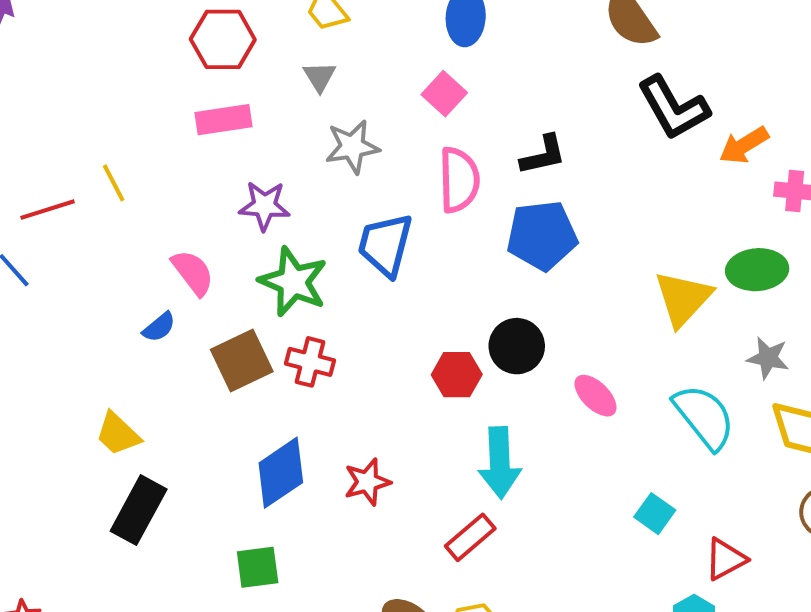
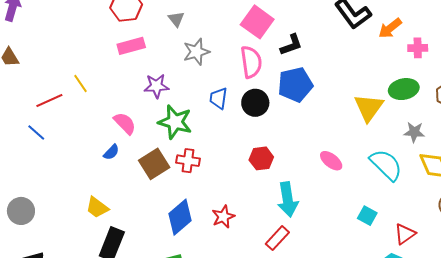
pink square: (444, 94) -> (257, 22), moved, size x1.5
blue trapezoid: (385, 245) -> (218, 98), size x0.7
black circle: (517, 346) -> (255, 103), moved

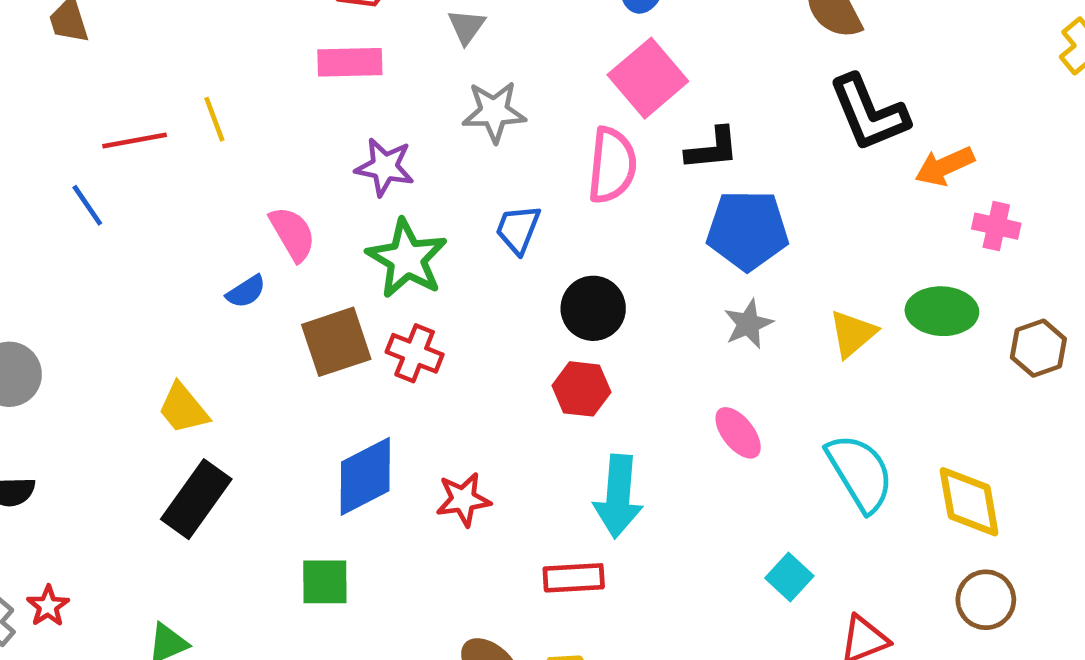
blue pentagon: (295, 85) -> (747, 230), moved
black circle: (255, 103) -> (593, 308), moved
yellow triangle: (369, 108) -> (853, 334), size x0.7
gray star: (414, 132) -> (748, 324), moved, turned 30
red rectangle: (277, 238) -> (574, 578), turned 30

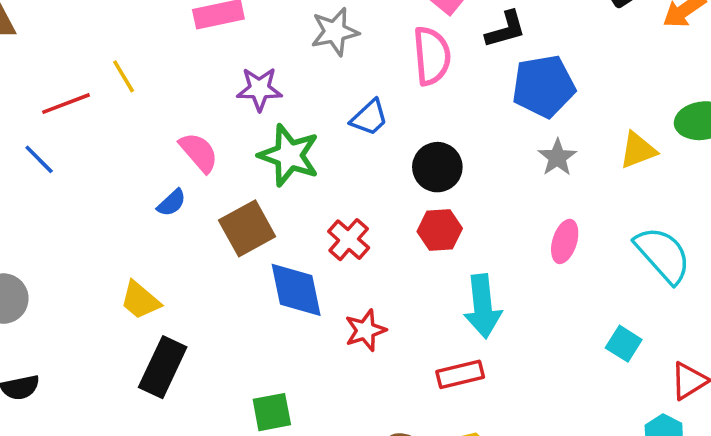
blue trapezoid: (518, 229) -> (369, 118), turned -144
yellow triangle: (853, 334) -> (638, 150), turned 30
red cross: (415, 353) -> (349, 240), moved, turned 30
pink ellipse: (738, 433) -> (565, 241), turned 66
blue diamond: (365, 476) -> (296, 290), moved, turned -64

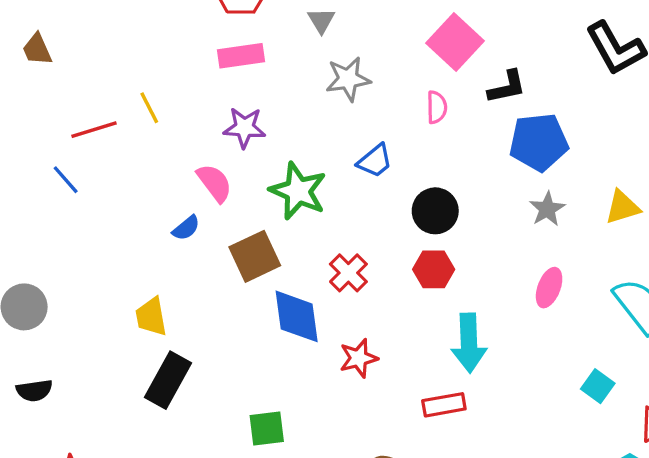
pink semicircle: (432, 56) -> (437, 107), size x0.6
purple star: (259, 89) -> (244, 128), moved
yellow trapezoid: (140, 300) -> (151, 317), turned 36

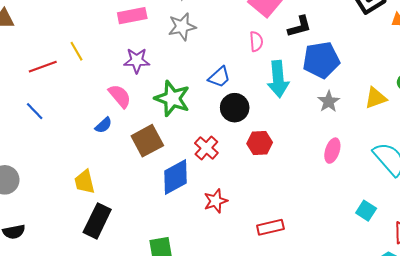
gray star: (348, 79) -> (182, 27), moved
blue line: (66, 180) -> (35, 111), moved
black circle: (435, 211) -> (235, 108), moved
blue diamond: (297, 316) -> (175, 177), turned 72
cyan arrow: (469, 343) -> (278, 79), moved

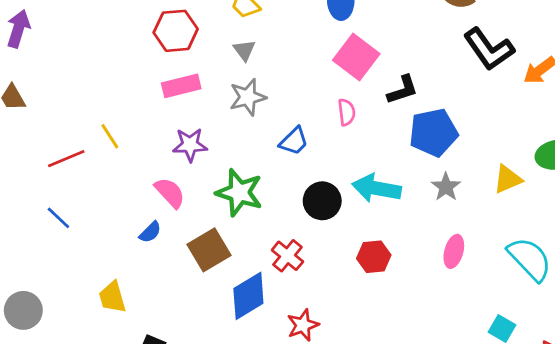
blue trapezoid: (219, 77) -> (294, 141), moved
cyan arrow: (278, 79) -> (377, 188), moved, turned 108
red hexagon: (260, 143) -> (374, 257), moved
yellow trapezoid: (85, 182) -> (112, 297), moved

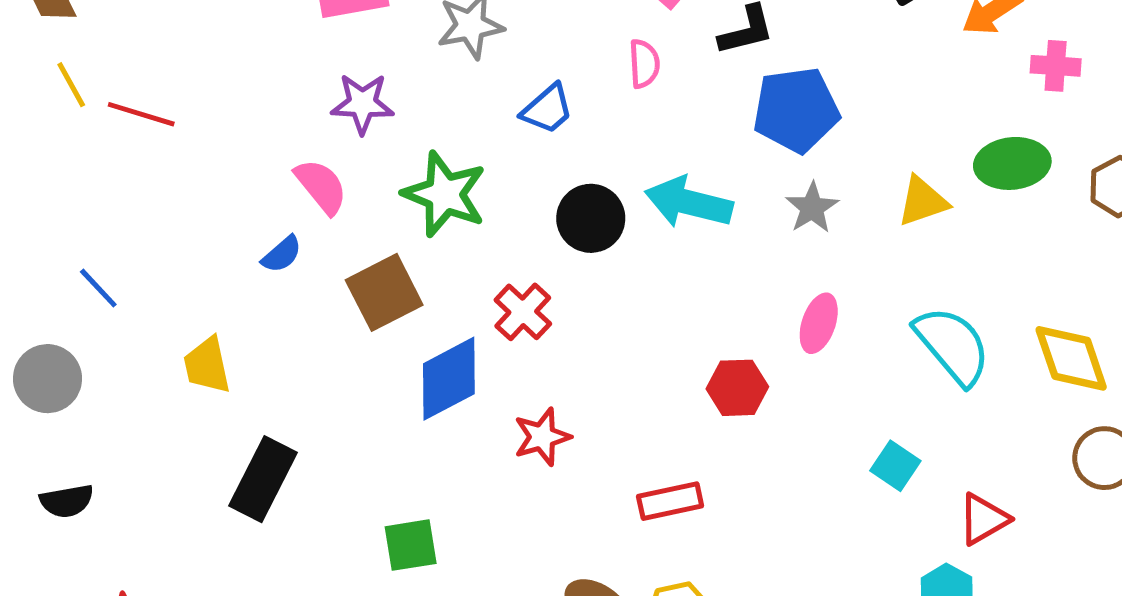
yellow line: (110, 136) -> (71, 85), moved
red line: (66, 159) -> (141, 114), turned 36
blue line: (58, 218) -> (98, 288), moved
red hexagon: (374, 257) -> (737, 388), moved

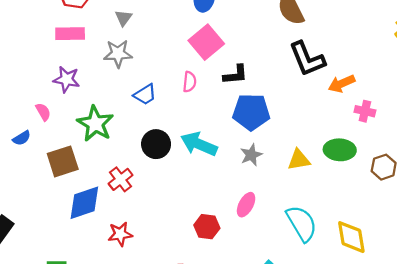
pink semicircle: (321, 186) -> (43, 112), size x0.7

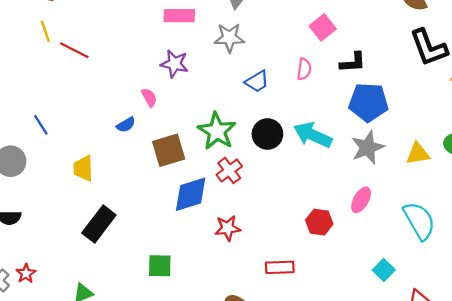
pink square: (206, 42) -> (323, 27), size x0.7
green star: (95, 124) -> (217, 131), moved
gray star: (251, 155) -> (368, 147), size x1.4

